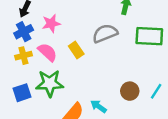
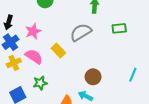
green rectangle: (149, 36) -> (119, 28), size x0.6
green star: (50, 83) -> (40, 83), size x0.6
brown circle: (130, 91) -> (93, 77), moved

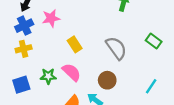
green rectangle: (119, 28) -> (154, 41), moved, turned 32
gray semicircle: (81, 32) -> (116, 48), moved, turned 75
pink semicircle: (34, 56) -> (72, 72), moved

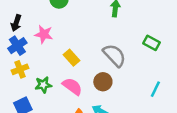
pink star: (51, 18) -> (44, 34), turned 30
green star: (48, 76) -> (43, 85), moved
brown circle: (107, 80) -> (103, 82), moved

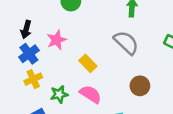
pink star: (44, 34) -> (57, 40), turned -30
gray semicircle: (114, 55) -> (126, 43), moved
brown circle: (103, 82) -> (140, 86), moved

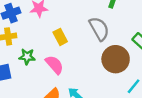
brown circle: (140, 86) -> (116, 59), moved, size x1.5

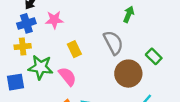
green star: (27, 57) -> (41, 67), size x1.5

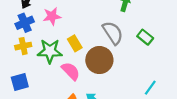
green rectangle: (154, 56) -> (145, 37), moved
green star: (41, 67) -> (50, 51), moved
brown circle: (128, 74) -> (99, 60), moved

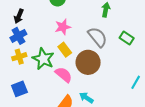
pink star: (52, 16) -> (63, 27), moved
green star: (50, 51) -> (43, 59), turned 30

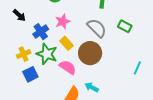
black arrow: (19, 16) -> (19, 15), turned -64
blue cross: (18, 36) -> (41, 32), moved
blue square: (19, 89) -> (30, 74), moved

